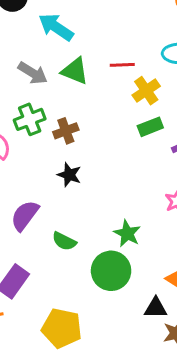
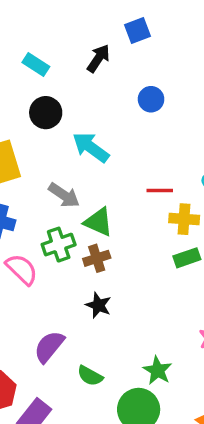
green triangle: (75, 71) -> (99, 222), moved
yellow cross: (146, 91) -> (184, 219), turned 36

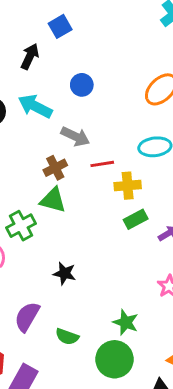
cyan arrow: (91, 147) -> (35, 106), moved
gray arrow: (64, 195) -> (75, 136), moved
brown cross: (97, 258) -> (55, 168), moved

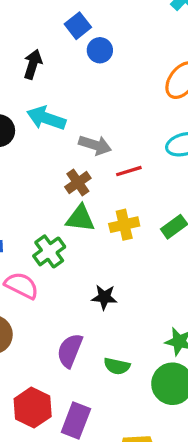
blue square: (60, 26) -> (78, 26), moved
blue circle: (82, 85) -> (100, 50), moved
yellow cross: (128, 186) -> (124, 225), moved

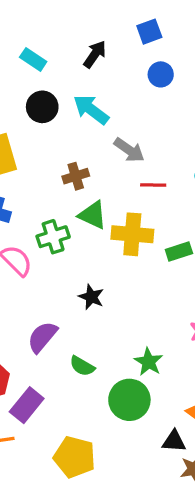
blue circle: (100, 50) -> (161, 74), moved
brown cross: (78, 182) -> (76, 176), moved
yellow cross: (124, 225) -> (132, 234), size x1.4

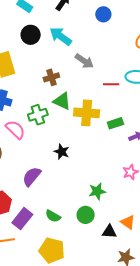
red line: (153, 185) -> (111, 84), moved
green star: (149, 362) -> (97, 191), turned 30
green semicircle: (82, 366) -> (53, 216), moved
green circle: (129, 400) -> (86, 215), size x0.7
black triangle: (174, 441) -> (109, 232), moved

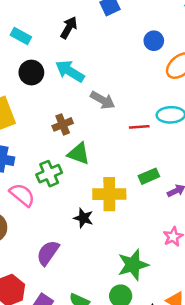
blue circle: (103, 14) -> (154, 41), moved
yellow cross: (87, 113) -> (109, 194), moved
green star: (97, 191) -> (133, 265), size x1.4

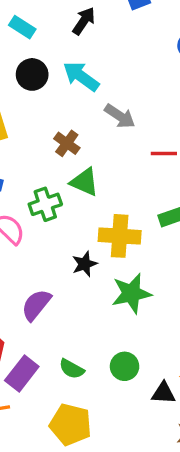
brown cross: (63, 124) -> (67, 143), turned -36
black star: (83, 218) -> (85, 264), turned 30
green star: (133, 265) -> (131, 293), moved

